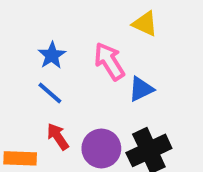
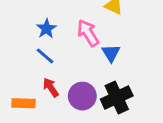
blue triangle: (141, 89) -> (111, 53), turned -36

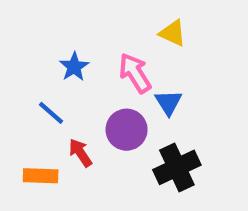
blue line: (45, 56) -> (51, 113), moved
purple circle: (82, 96) -> (127, 130), moved

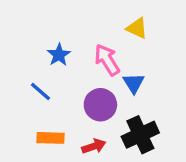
red arrow: (80, 153) -> (94, 146), moved, turned 105
orange rectangle: (41, 176) -> (51, 138), moved

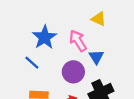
blue star: (59, 55) -> (45, 37), size x1.5

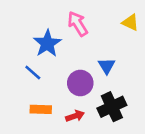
yellow triangle: (99, 19) -> (130, 22), moved
pink arrow: (78, 41) -> (78, 24), moved

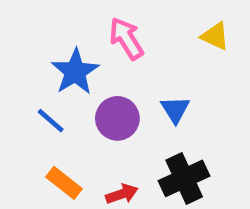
purple circle: (80, 83) -> (117, 118), moved
orange rectangle: (41, 109) -> (64, 183), turned 36

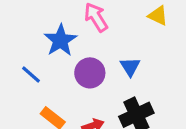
blue line: (51, 121) -> (31, 74), moved

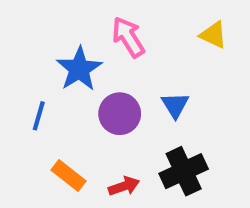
blue line: (31, 74) -> (39, 116), turned 65

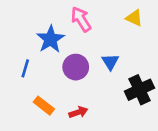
black cross: (184, 171) -> (139, 90), moved

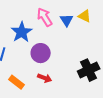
blue triangle: (110, 62) -> (67, 20), moved
red arrow: (78, 112) -> (45, 78), moved, turned 40

